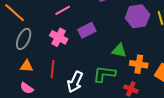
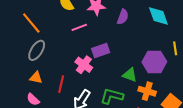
purple hexagon: (137, 16) -> (154, 62), moved
pink cross: (59, 37) -> (84, 65), moved

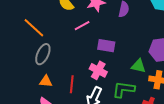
purple rectangle: (101, 50) -> (106, 46), turned 36
pink cross: (84, 65) -> (98, 70), moved

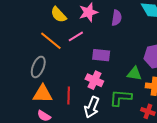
orange line: (34, 28) -> (51, 41), moved
orange triangle: (46, 81) -> (43, 94), size x1.5

